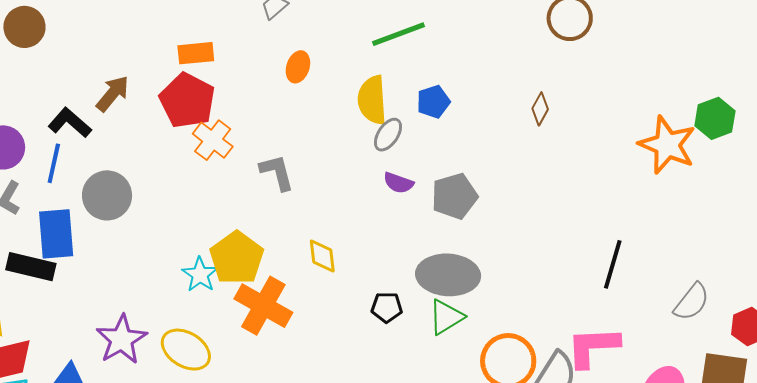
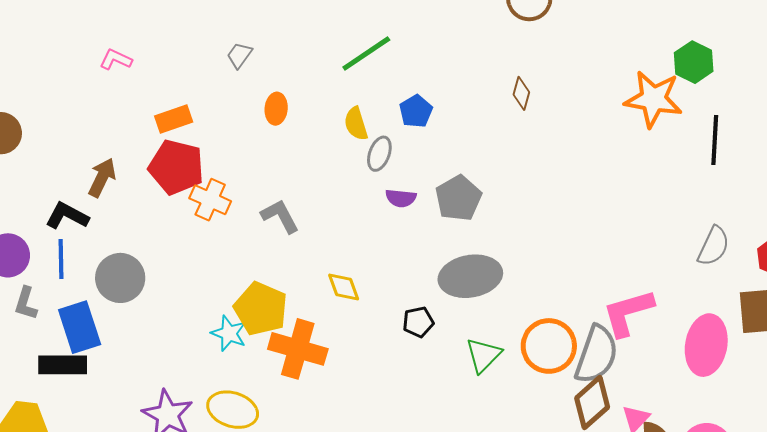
yellow semicircle: (372, 100) -> (356, 124), size x0.7
black line: (613, 264) -> (715, 140), moved
green triangle: (446, 317) -> (483, 355), moved

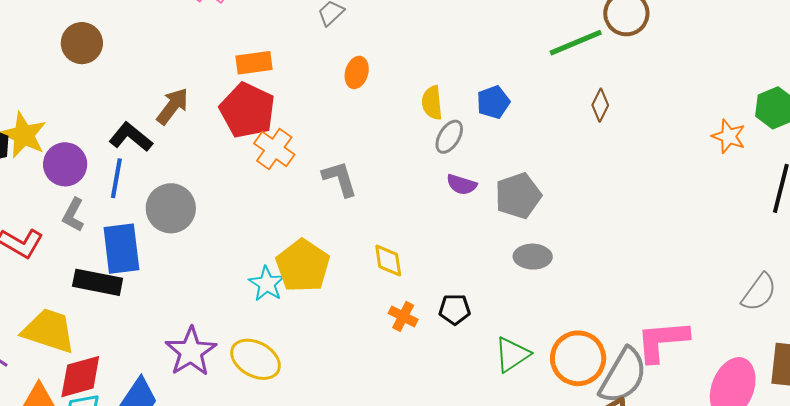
green line: (366, 54) -> (576, 43), moved
orange star: (653, 99) -> (729, 136), size x0.6
gray ellipse: (470, 276) -> (533, 257), moved, size x0.6
orange cross: (298, 349) -> (403, 316), moved, size x0.5

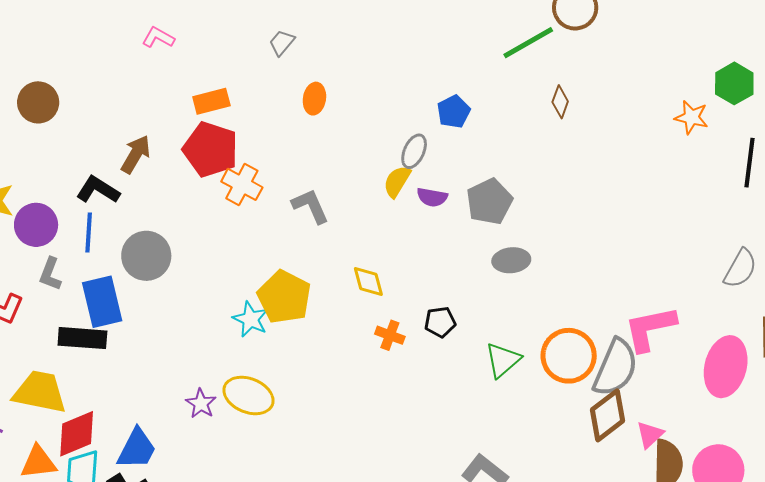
yellow semicircle: (432, 103) -> (397, 181), moved, turned 44
purple star: (191, 352) -> (201, 404), moved, size x0.6

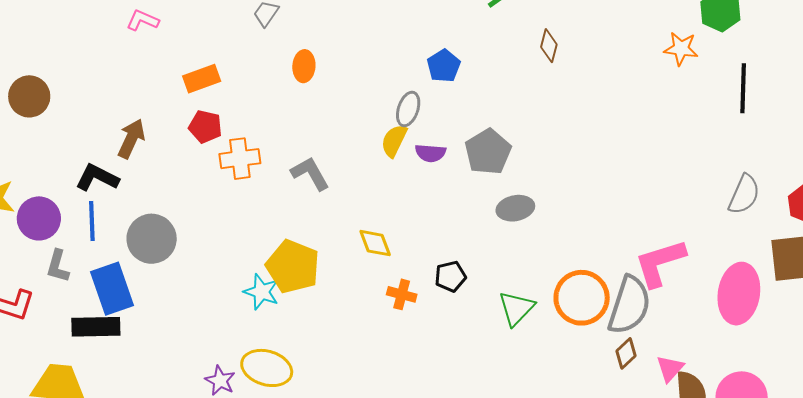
red pentagon: (211, 149) -> (205, 127), size x0.6
orange cross: (242, 184) -> (240, 159), turned -30
brown diamond: (608, 415) -> (626, 353), size x0.6

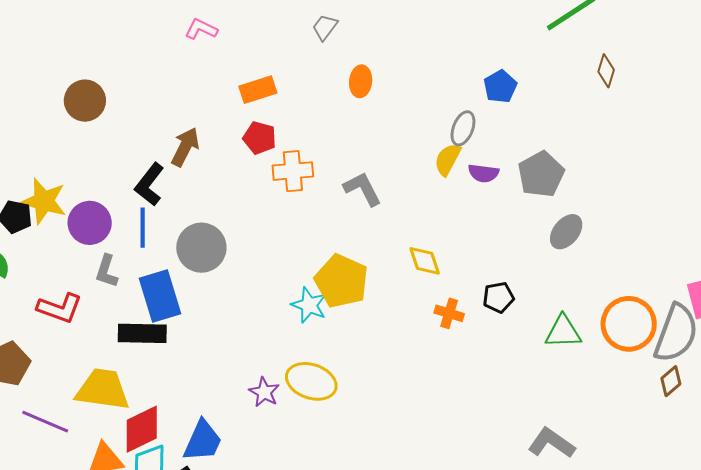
black L-shape: (97, 178) -> (149, 184), turned -81
gray ellipse: (515, 208) -> (566, 232), turned -42
green triangle: (516, 308) -> (563, 332), turned 42

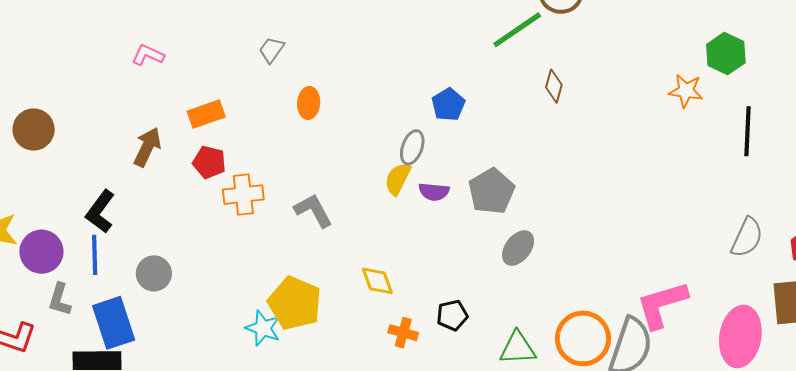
brown arrow: (185, 147) -> (147, 147), moved
gray circle: (201, 248) -> (154, 273), size x0.7

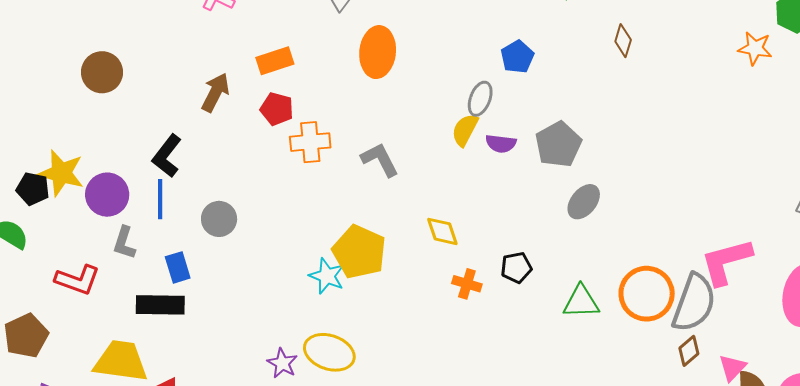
orange ellipse: (309, 103) -> (378, 52), size x1.6
blue rectangle: (114, 323) -> (178, 267), size x0.6

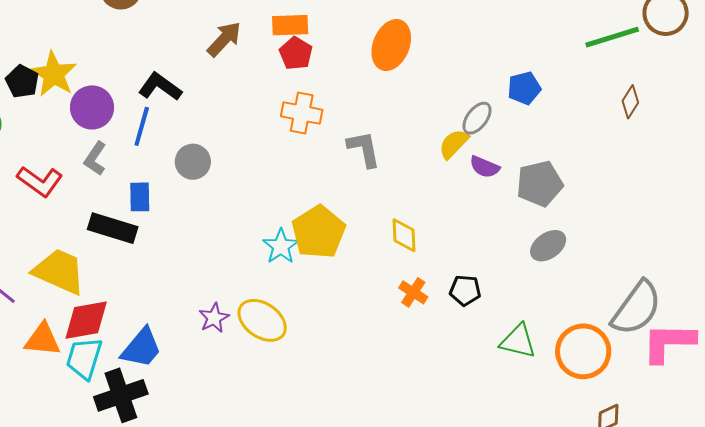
red pentagon: (277, 109) -> (296, 53), moved
black L-shape: (167, 156) -> (160, 87), turned 72
gray semicircle: (694, 303) -> (637, 308), moved

